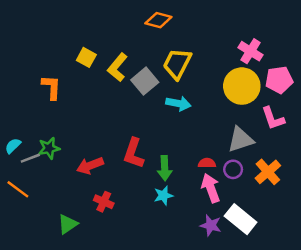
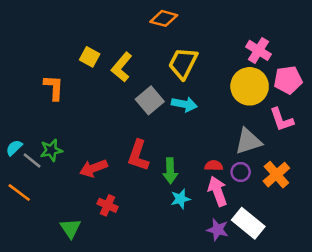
gray square: (145, 81) -> (150, 100), moved
gray line: (30, 158) -> (32, 161), turned 60
cyan star: (163, 195) -> (180, 199), moved
green triangle: (68, 224) -> (70, 228), turned -30

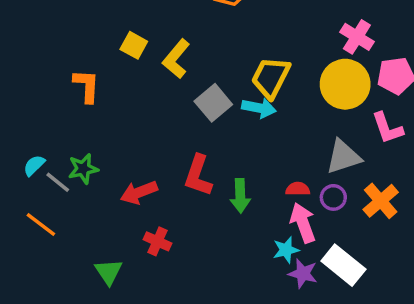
yellow trapezoid: (183, 63) -> (271, 77), moved
cyan star: (180, 199) -> (286, 250), moved

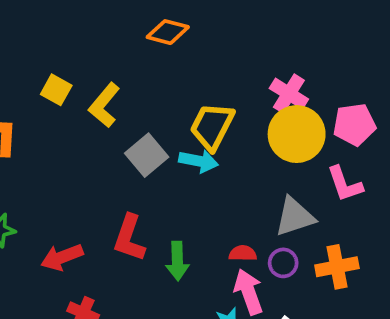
pink cross: (357, 37) -> (289, 94), moved
orange cross: (381, 201) -> (337, 267), turned 30

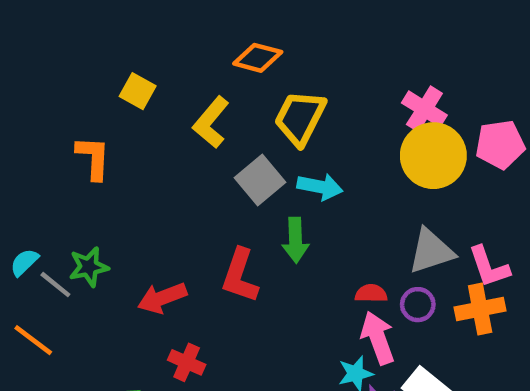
orange diamond: (168, 32) -> (258, 58), moved
yellow square: (56, 90) -> (138, 91), moved
yellow trapezoid: (212, 126) -> (300, 118), moved
pink L-shape: (345, 184) -> (489, 267), moved
green arrow: (177, 261) -> (296, 240), moved

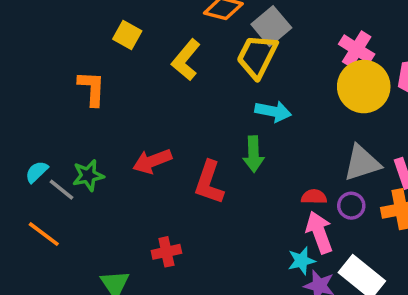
gray square: (260, 180) -> (271, 26), moved
red arrow: (162, 298) -> (152, 161), moved
red cross: (187, 362) -> (166, 252), turned -36

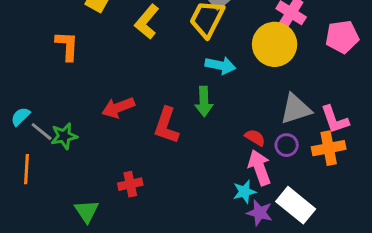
yellow circle: (364, 87) -> (275, 44), moved
green star: (88, 175) -> (64, 136), moved
red semicircle: (314, 197) -> (255, 138), turned 30
orange line: (44, 234) -> (27, 169), turned 56

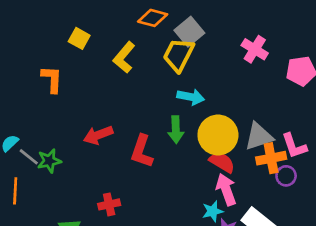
yellow circle: (275, 44) -> (218, 135), moved
red semicircle: (255, 138) -> (222, 162), size x1.4
purple circle: (287, 145) -> (286, 176), moved
orange cross: (329, 148) -> (271, 158), moved

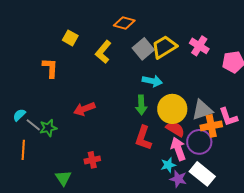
gray square: (189, 32) -> (143, 49), moved
yellow trapezoid: (178, 55) -> (164, 47), moved, turned 32
red L-shape: (142, 151) -> (143, 138), moved
purple circle: (286, 176) -> (199, 142), moved, size x1.6

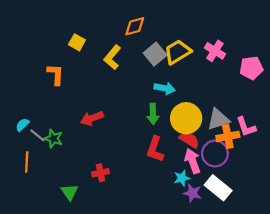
orange diamond: (124, 23) -> (135, 26), turned -30
green star: (48, 128) -> (53, 139), turned 30

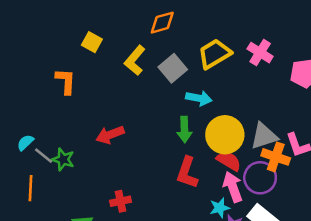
gray square: (155, 54) -> (173, 68), moved
orange cross: (228, 136) -> (276, 157), turned 30

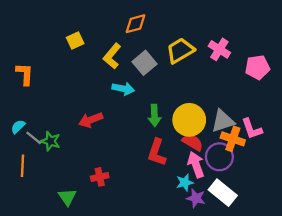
yellow square: (92, 42) -> (75, 40), turned 36
orange L-shape: (66, 81) -> (25, 74), moved
cyan arrow: (199, 98) -> (123, 89), moved

